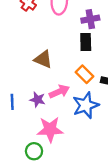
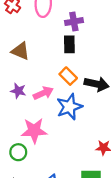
brown triangle: (43, 59) -> (21, 51), moved
purple star: (37, 100) -> (18, 91), moved

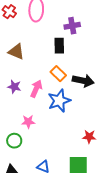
purple cross: (74, 22) -> (72, 26), moved
pink arrow: (43, 93) -> (36, 89), turned -42
pink star: (34, 131) -> (28, 122), size x0.6

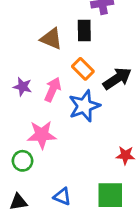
brown triangle: (16, 52) -> (51, 39), moved
black arrow: (83, 81) -> (117, 78), turned -45
pink star: (28, 122) -> (42, 135), size x1.5

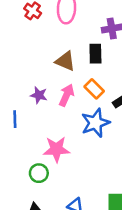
purple star: (23, 87) -> (39, 95), moved
pink arrow: (53, 89) -> (66, 95), moved

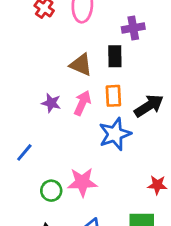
orange rectangle: (94, 89) -> (113, 96), turned 42
blue line: (15, 119) -> (24, 152), moved, turned 42
pink star: (56, 149) -> (82, 182), moved

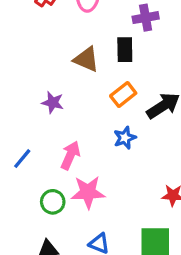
orange rectangle: (113, 96) -> (123, 94), turned 55
pink arrow: (82, 103) -> (70, 155), moved
blue star: (115, 134) -> (125, 138), size x0.6

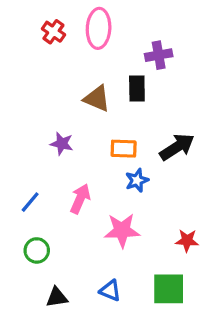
orange rectangle: (123, 94) -> (124, 149), moved, turned 40
pink star: (88, 192) -> (122, 230), moved
green circle: (53, 202) -> (37, 250), moved

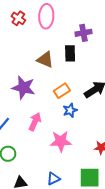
purple star: (62, 144) -> (24, 88), size x1.6
orange rectangle: (124, 149) -> (62, 91), turned -35
blue triangle: (110, 291) -> (54, 179), turned -48

